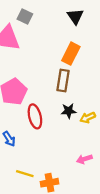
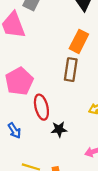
black star: (69, 111) -> (59, 129), moved

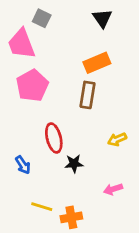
orange rectangle: (79, 41) -> (97, 63), turned 40
pink pentagon: (19, 81) -> (32, 86), moved

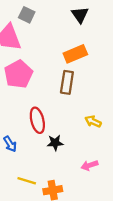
yellow arrow: (117, 139) -> (93, 121), turned 49

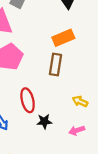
pink arrow: (89, 165) -> (77, 130), moved

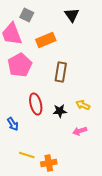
orange rectangle: (63, 38) -> (46, 40), moved
black star: (44, 121) -> (60, 111), moved

